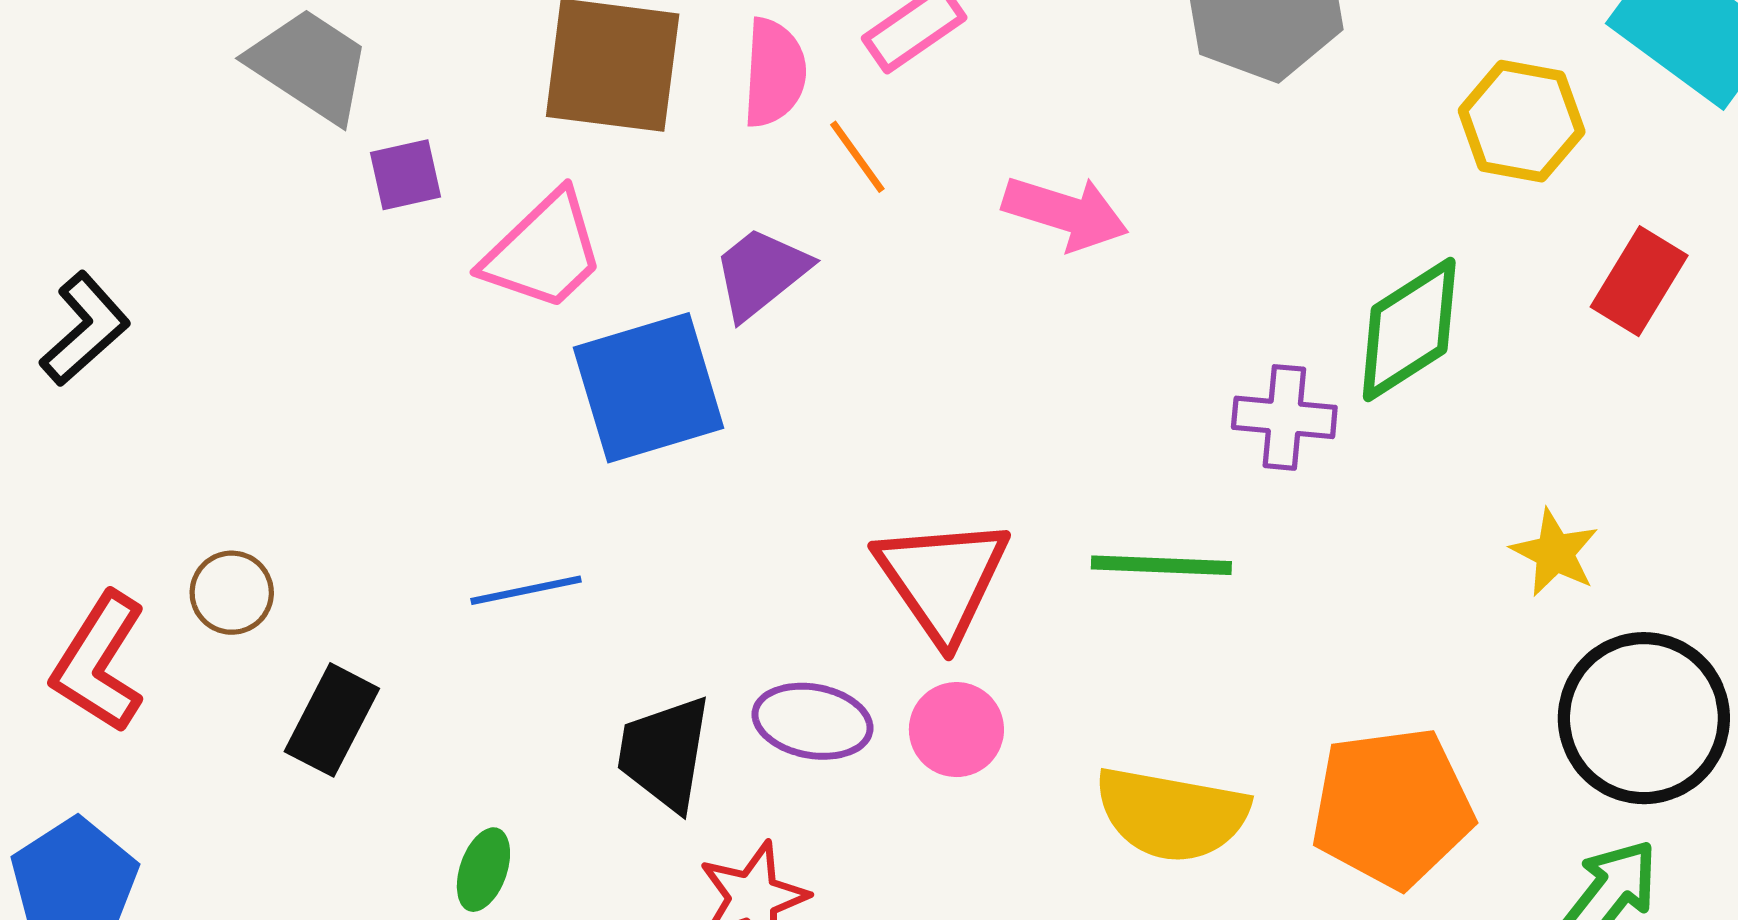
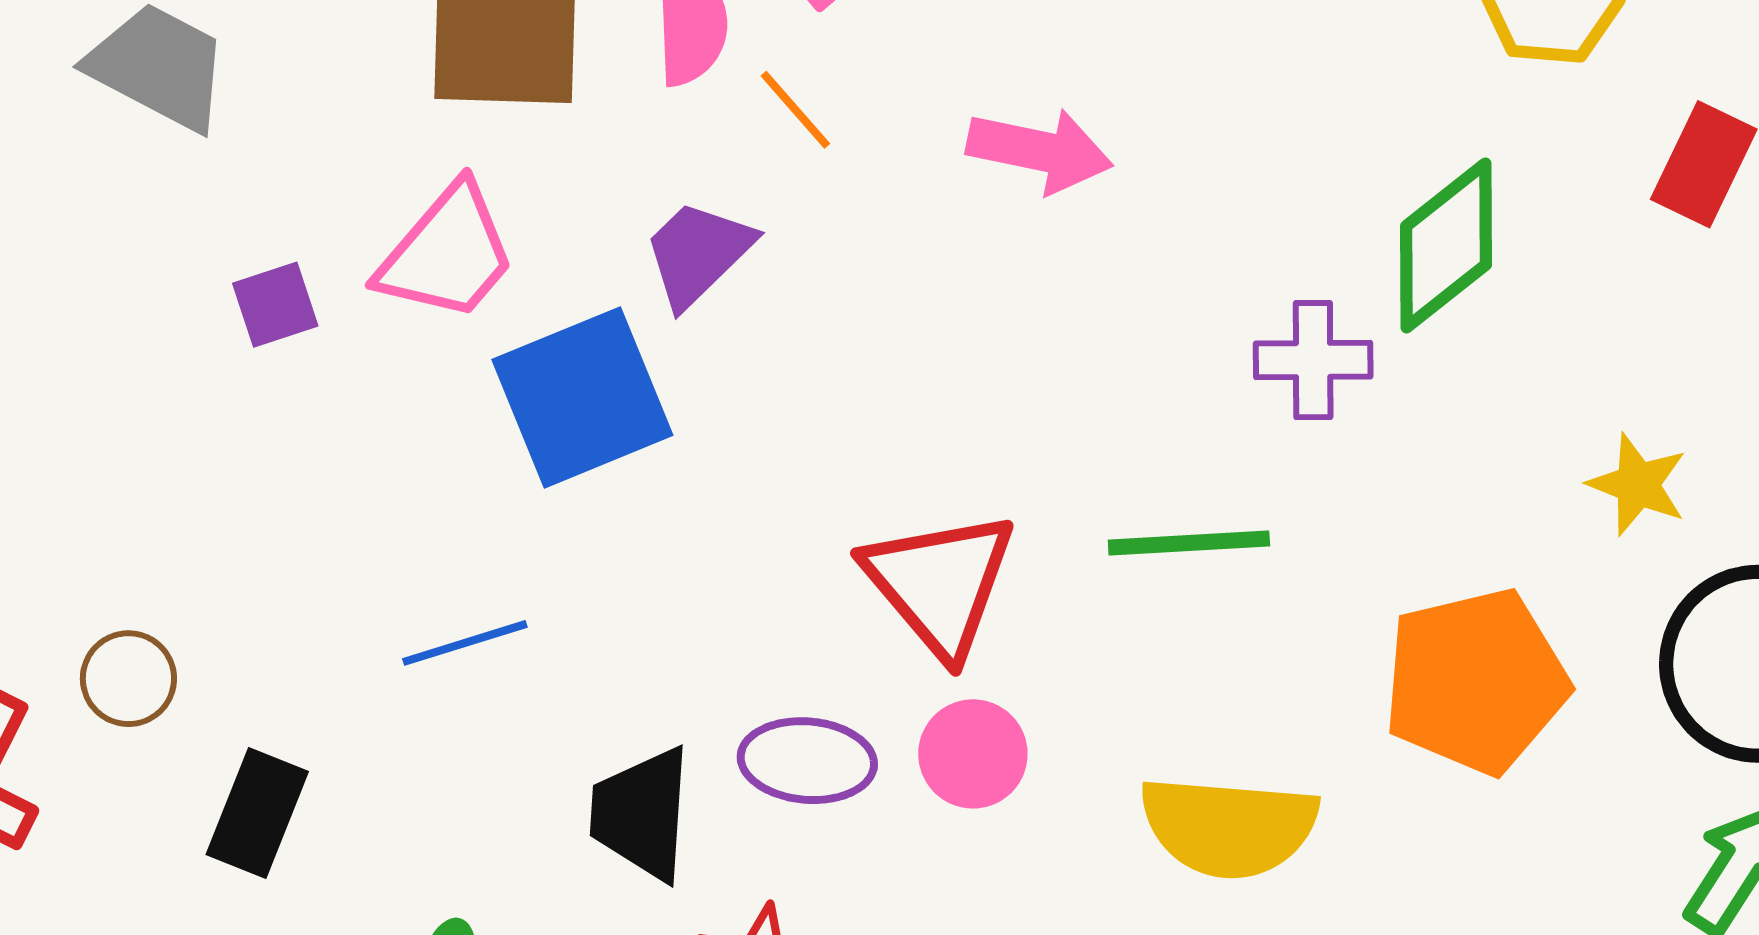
purple square: (406, 175) -> (275, 305), moved
orange pentagon: (1392, 808) -> (1476, 681), moved

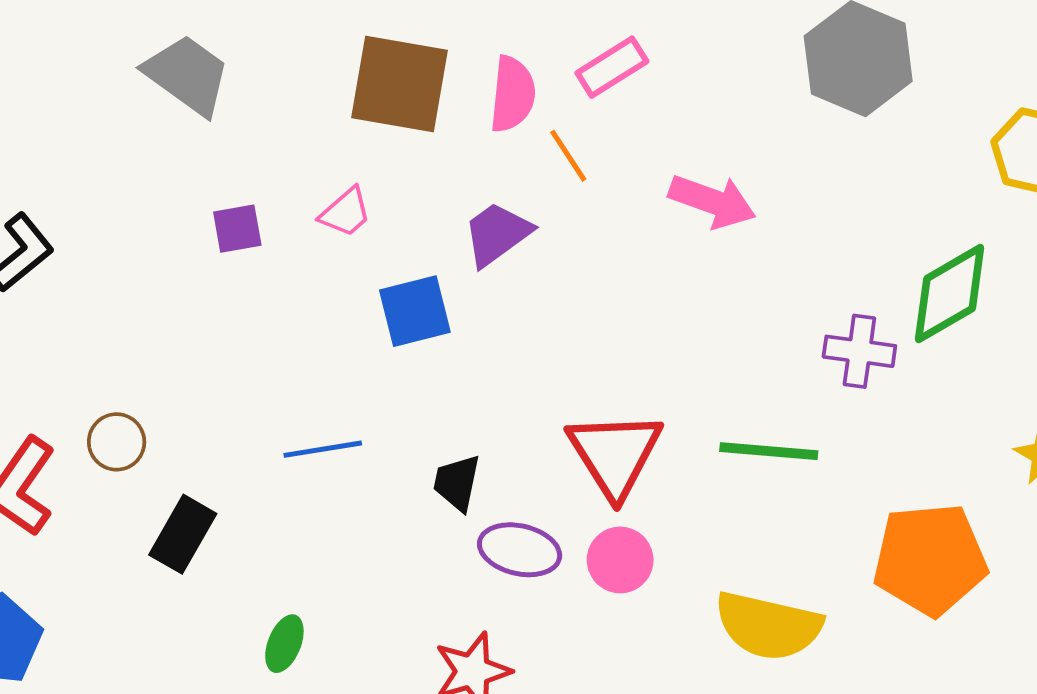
pink trapezoid: (447, 253) -> (346, 212), size x0.6
blue square: (582, 397) -> (415, 311), size x0.7
black trapezoid: (642, 814) -> (457, 483), moved, size x0.7

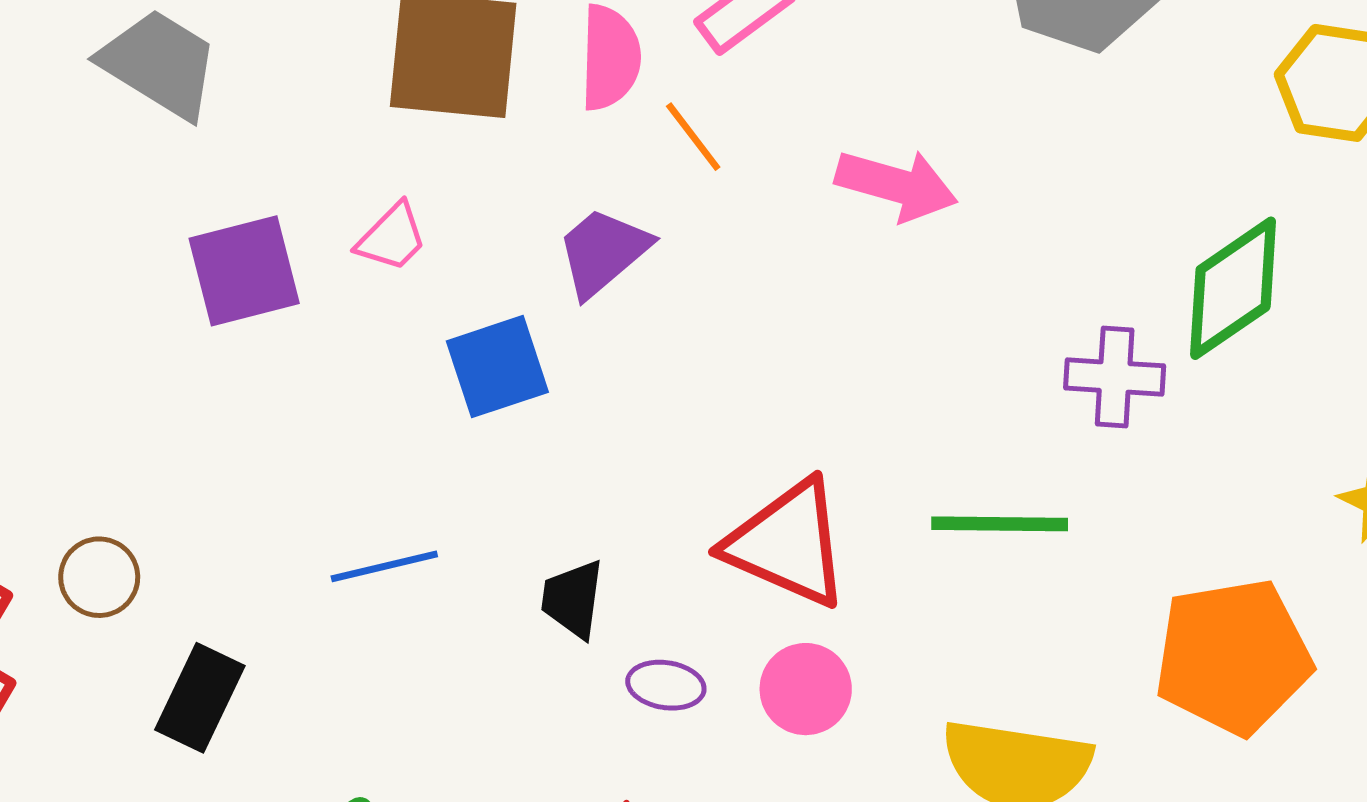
purple square: (237, 229) -> (244, 271), size x1.6
red triangle: (615, 454) -> (788, 544), turned -30
purple ellipse: (520, 550) -> (666, 685), size x0.7

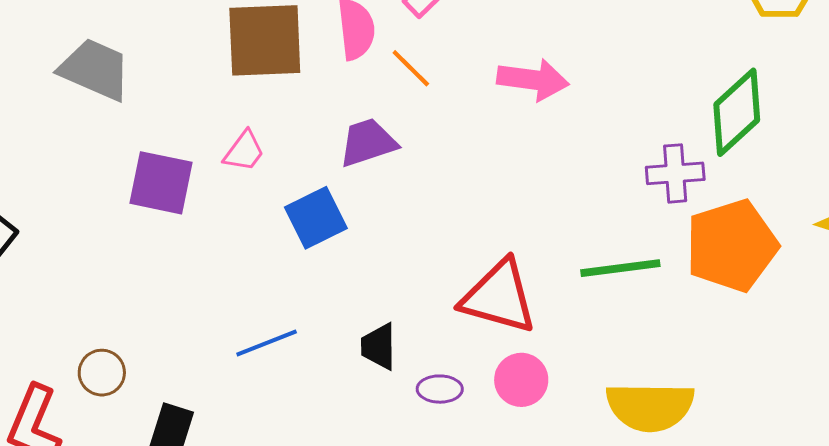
purple trapezoid: (603, 252) -> (368, 142), turned 30
purple square: (244, 271) -> (161, 183), turned 34
orange pentagon: (1233, 657) -> (732, 246), moved

